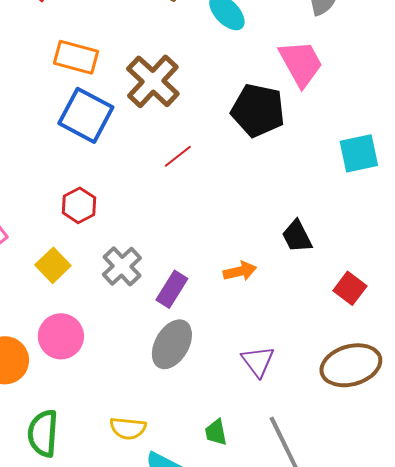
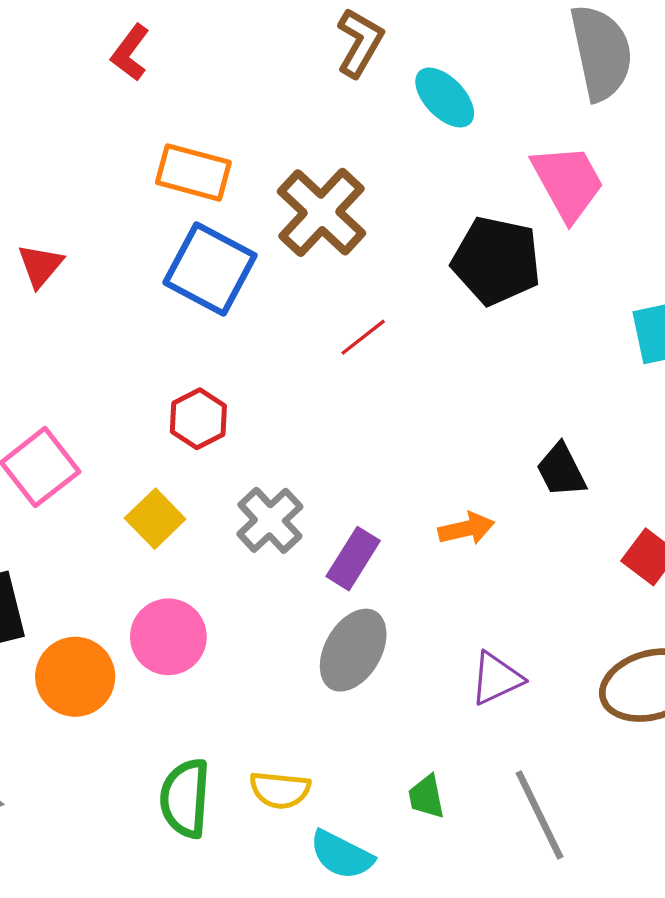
purple triangle: (258, 361) -> (496, 678), turned 42
green semicircle: (43, 433) -> (185, 798), moved

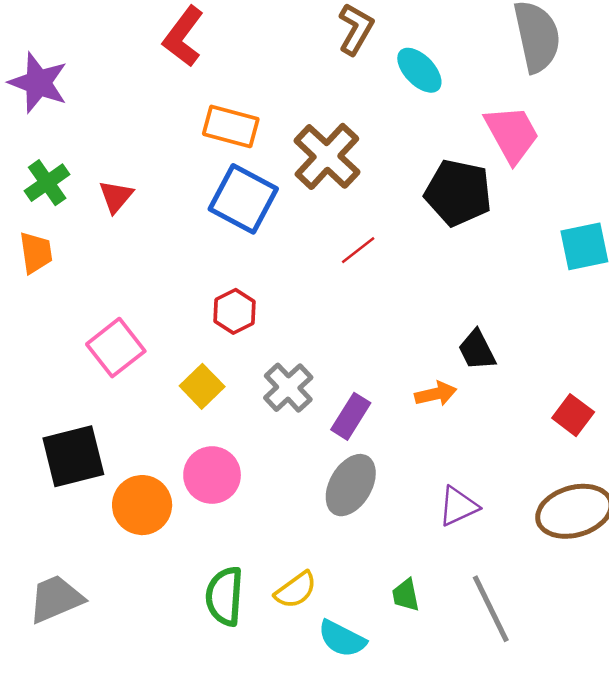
red L-shape: (130, 53) -> (183, 36), size x1.4
black trapezoid: (561, 470) -> (477, 350), moved
yellow semicircle: (280, 790) -> (296, 590), turned -42

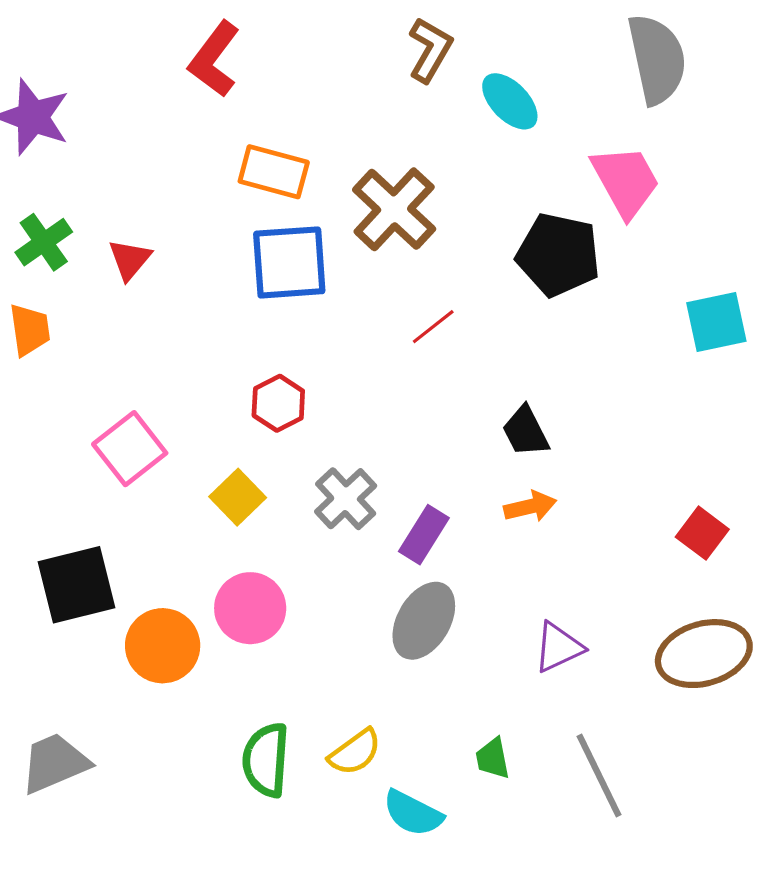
blue square: (243, 199) -> (289, 262), turned -32
black trapezoid: (477, 350) -> (526, 431), moved

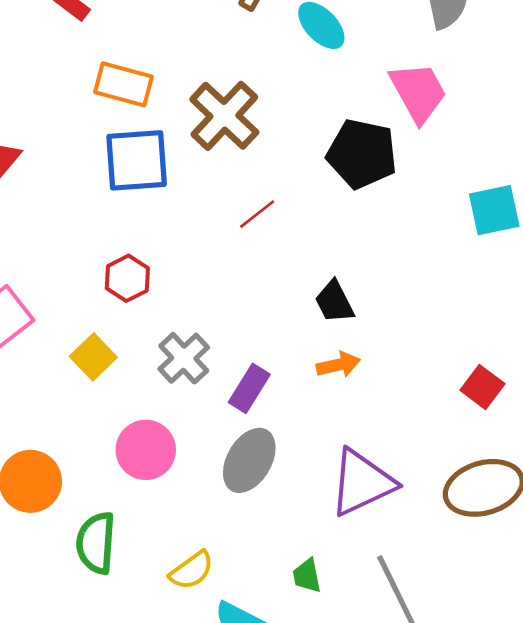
pink circle: (250, 608) -> (146, 450), moved
purple triangle: (558, 647) -> (362, 483), size x1.6
green semicircle: (266, 760) -> (96, 543), moved

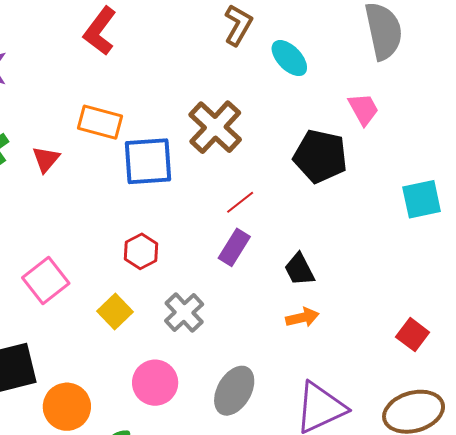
orange rectangle: (123, 84) -> (100, 122), moved
pink trapezoid: (418, 92) -> (363, 109), size x0.7
purple rectangle: (249, 388) -> (234, 247), moved

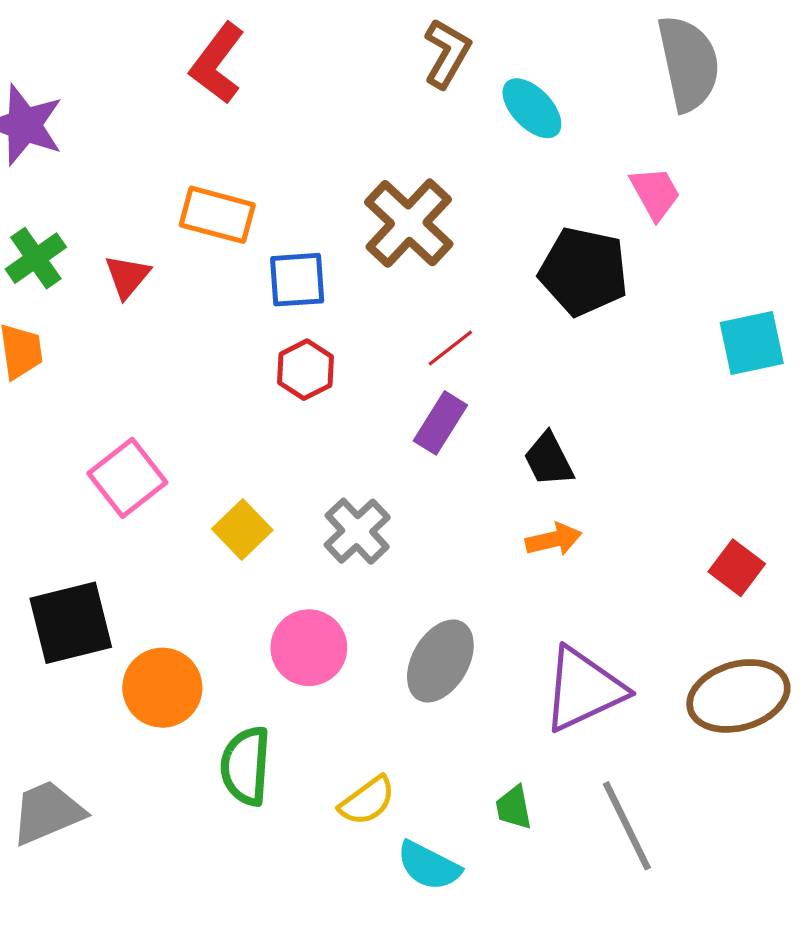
blue square: (148, 161) -> (297, 280), size x0.7
red hexagon: (141, 251) -> (306, 370), moved

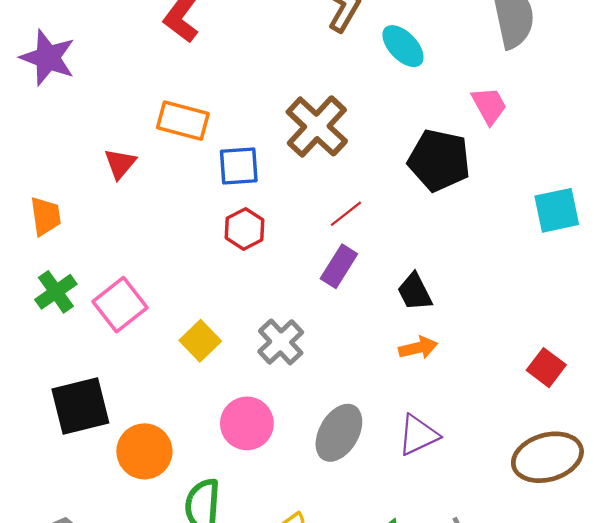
green cross: (36, 258) -> (56, 292), moved
purple triangle: (584, 689) -> (418, 435), moved, size x0.7

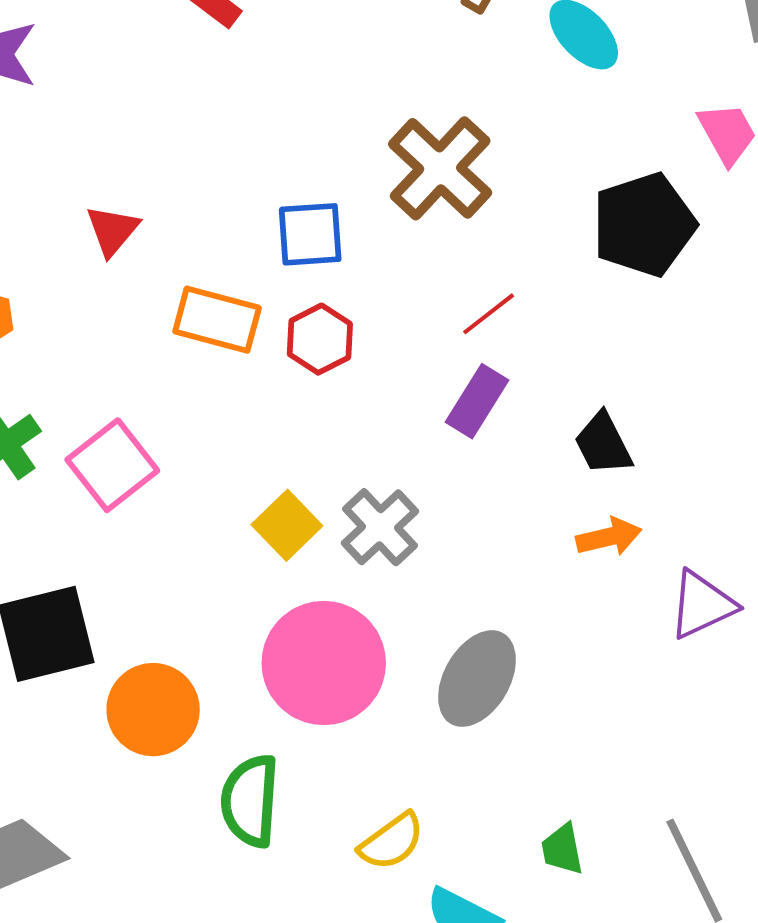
orange rectangle: (183, 121) -> (217, 320), moved
black pentagon: (439, 160) -> (644, 225), turned -30
yellow square: (200, 341) -> (287, 525), moved
pink circle: (247, 423) -> (324, 663), size x1.4
purple triangle: (418, 435) -> (702, 605), moved

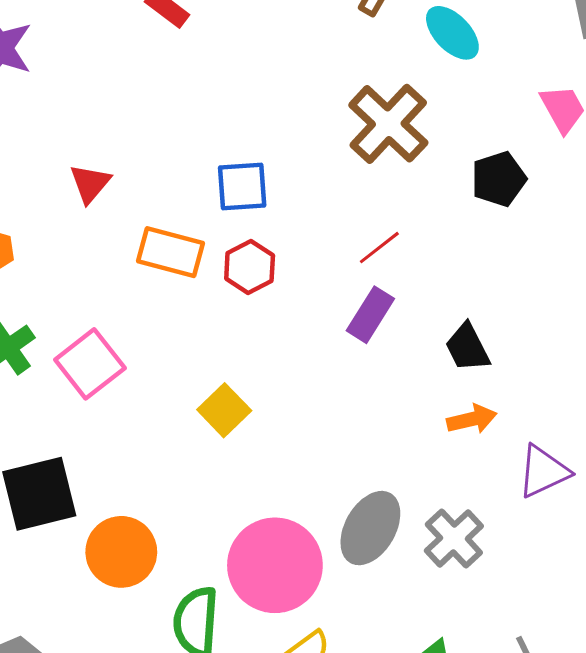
brown cross: (440, 168) -> (388, 124), moved
black pentagon: (644, 225) -> (499, 179), size x0.7
gray cross: (380, 527) -> (454, 538), moved
pink circle: (324, 663) -> (275, 565), moved

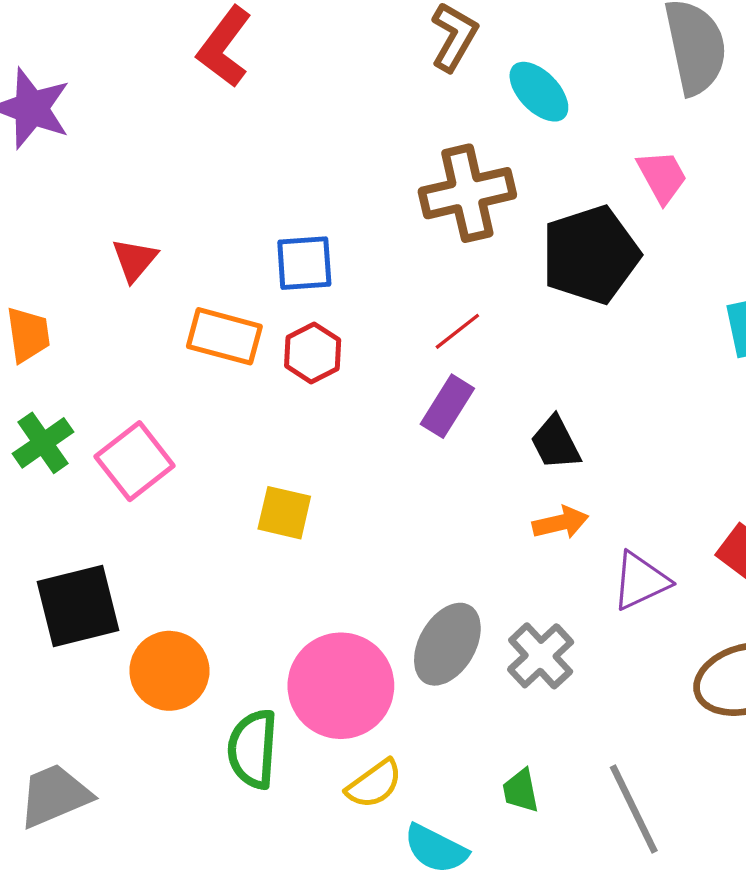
brown cross: (388, 124) -> (467, 193), turned 34
black pentagon: (499, 179) -> (591, 255), size x1.6
yellow square: (224, 410) -> (284, 513), turned -33

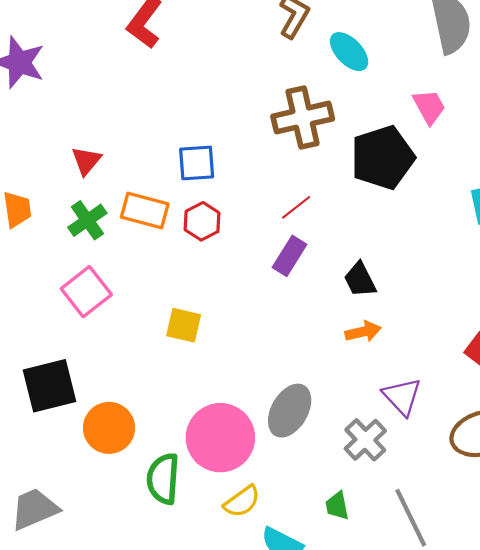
green cross: (43, 443) -> (87, 220), moved
purple triangle: (640, 581) -> (402, 397), moved, turned -48
gray cross: (541, 656) -> (365, 440), moved

